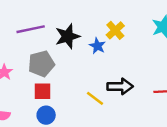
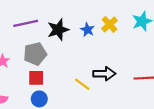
yellow cross: (115, 30) -> (110, 24), moved
blue star: (97, 46) -> (88, 30), moved

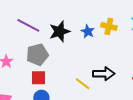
purple line: (26, 23) -> (28, 25), turned 40
yellow cross: (110, 24) -> (109, 26), turned -35

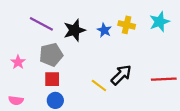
black arrow: (104, 74) -> (121, 75), turned -45

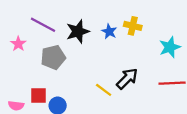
cyan star: (160, 22) -> (170, 47), moved
pink star: (18, 62) -> (18, 44), moved
red square: (52, 79) -> (39, 95), moved

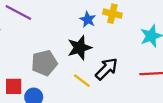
black star: (78, 31) -> (80, 48), moved
gray pentagon: (53, 57) -> (44, 63), moved

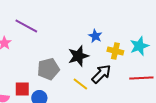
yellow cross: (112, 14) -> (115, 51), moved
blue star: (88, 19) -> (95, 36), moved

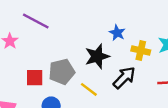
yellow line: (80, 84) -> (89, 89), moved
red square: (22, 89) -> (35, 78), moved

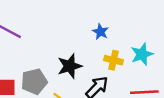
blue star: (117, 33) -> (100, 32), moved

